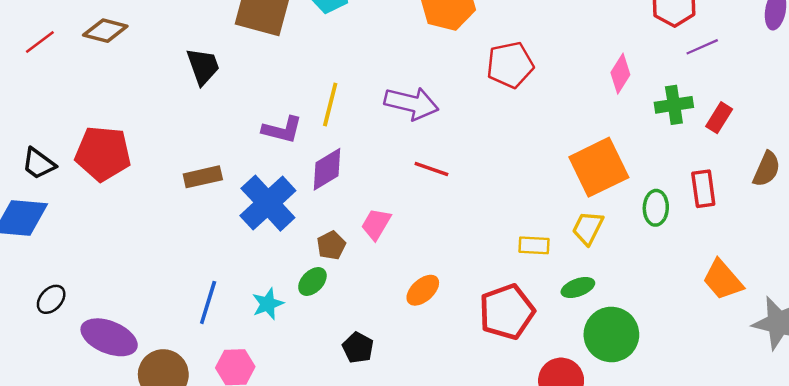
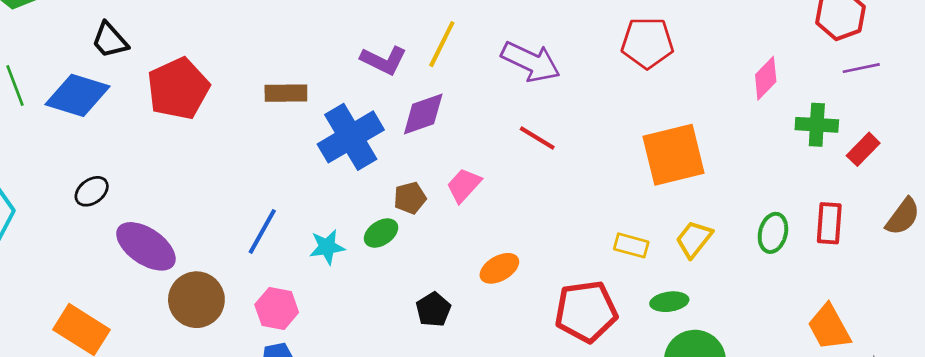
red pentagon: (103, 153) -> (178, 89), moved, turned 30
orange square: (599, 167) -> (673, 155), moved
black pentagon: (358, 348) -> (433, 310), moved

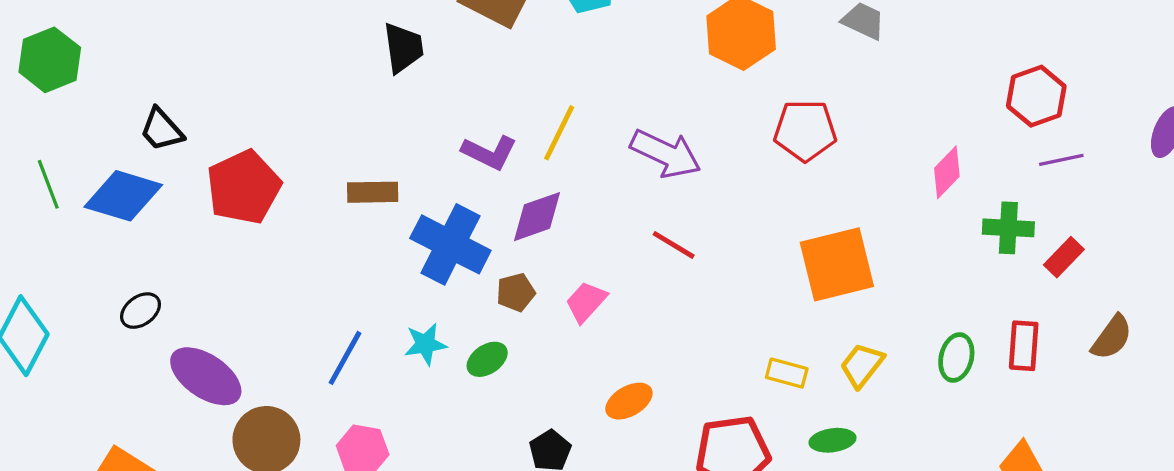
blue cross: (351, 137) -> (450, 244), turned -32
brown pentagon: (410, 198) -> (516, 292), moved
cyan star: (327, 247) -> (425, 344), moved

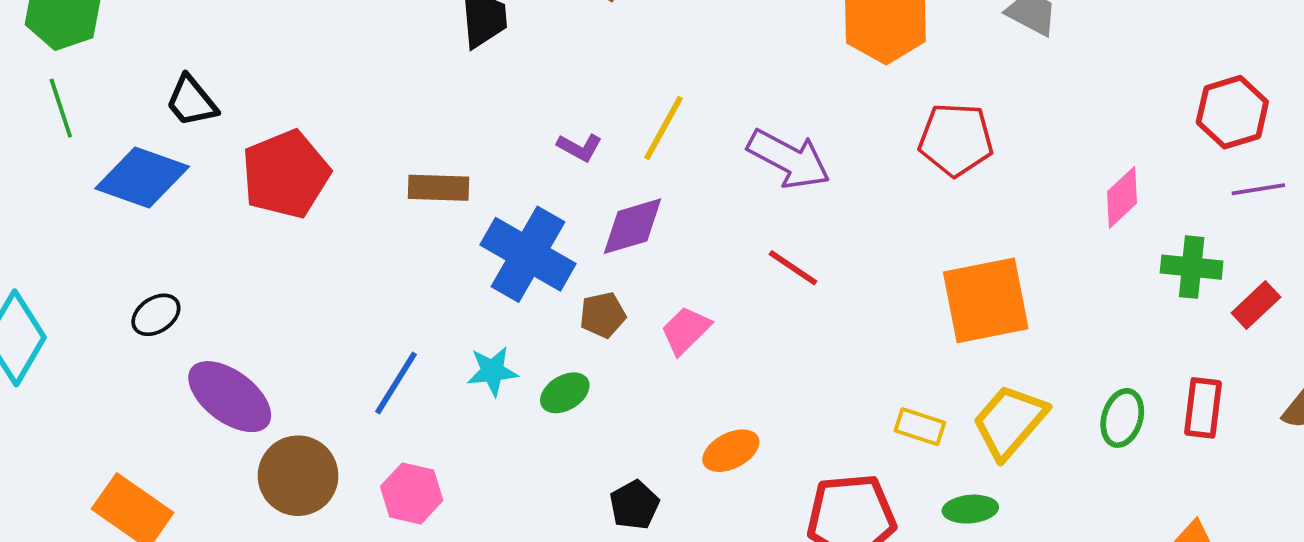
purple L-shape: (489, 152) -> (580, 147), size x0.7
green line: (48, 184) -> (61, 108), moved
yellow trapezoid: (862, 365) -> (1010, 422), size x1.4

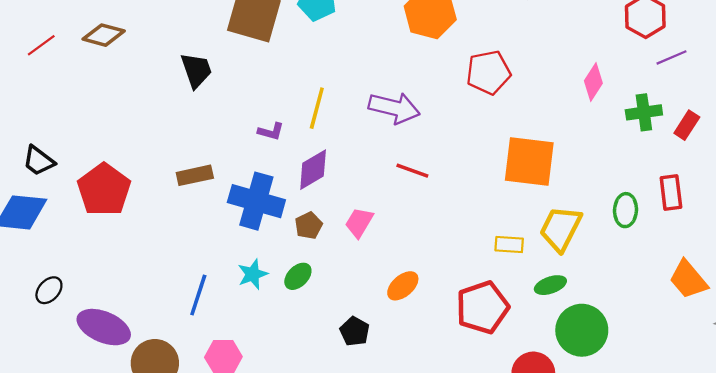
orange square: (986, 300) -> (529, 162), turned 32

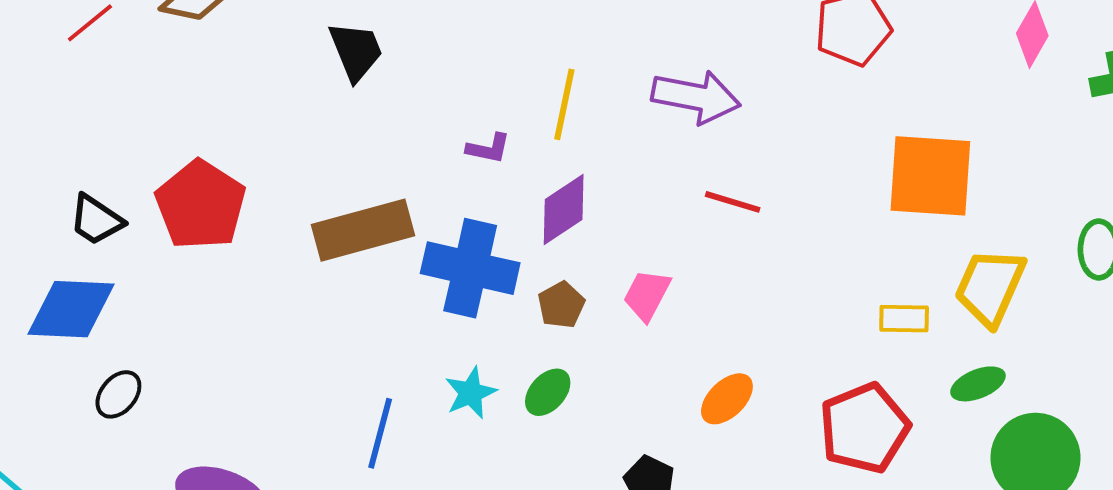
brown rectangle: (195, 175) -> (363, 230), size x1.6
red pentagon: (104, 190) -> (201, 205), moved
black ellipse: (49, 290) -> (118, 394), moved

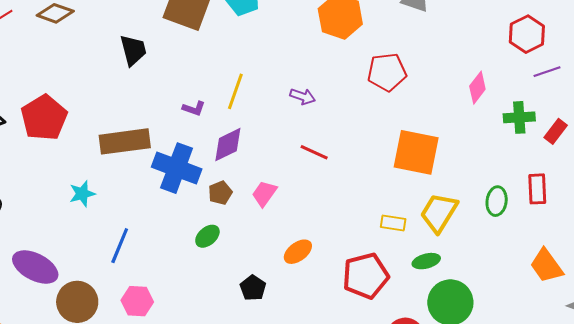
purple arrow: (696, 97) -> (303, 96), size x0.6
cyan star: (471, 393) -> (82, 194), moved

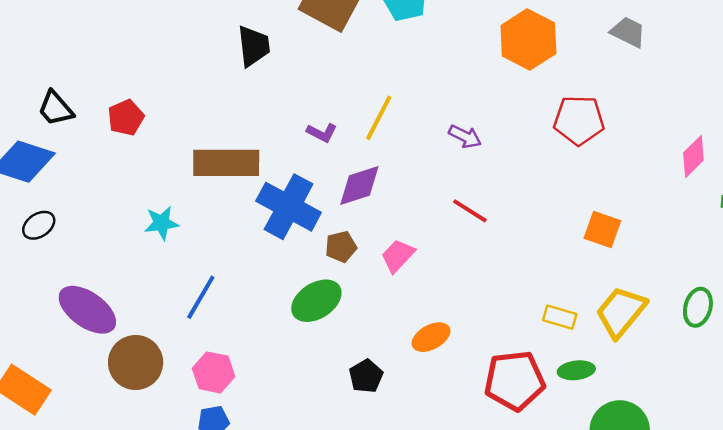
red pentagon: (44, 118) -> (126, 118), size x0.6
orange square: (416, 152) -> (602, 229), size x0.6
green ellipse: (207, 236) -> (316, 301), size x1.5
green ellipse: (426, 261) -> (576, 370), moved

